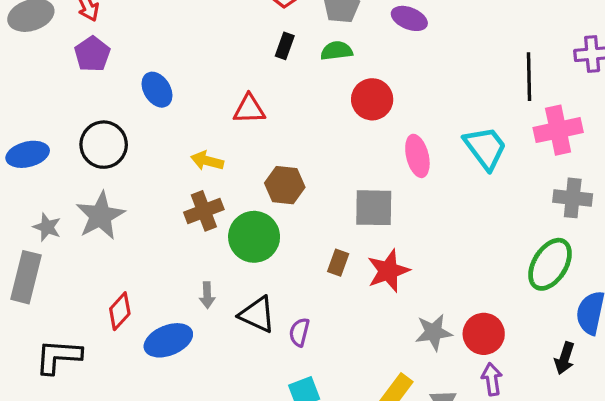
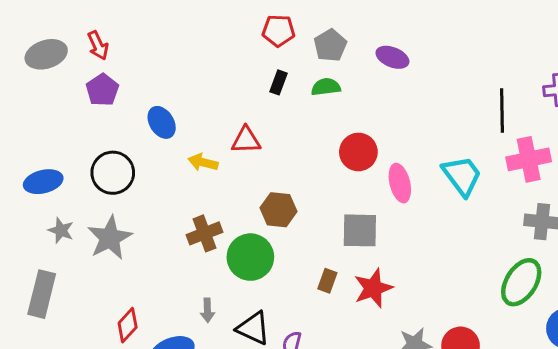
red circle: (372, 99) -> (358, 152), moved
yellow arrow: (207, 161) -> (203, 162), moved
gray star: (47, 227) -> (61, 230), moved

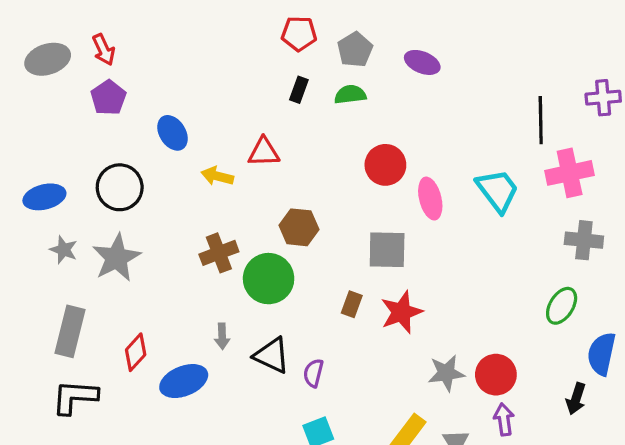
green ellipse: (521, 282) -> (562, 306), size x0.7
gray rectangle: (42, 294) -> (70, 331), moved

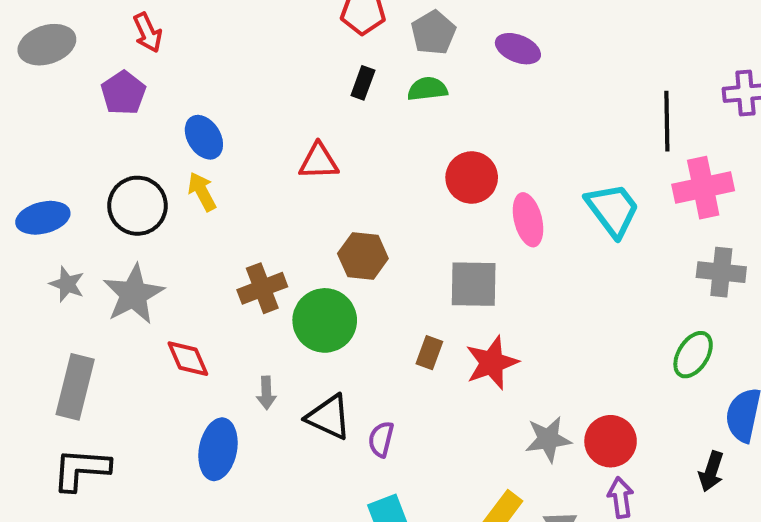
red arrow: (104, 50) -> (148, 33), moved
yellow arrow: (217, 176) -> (202, 192), moved, turned 48
red diamond: (136, 352) -> (188, 359), moved, turned -66
blue ellipse: (184, 381) -> (218, 449), turned -57

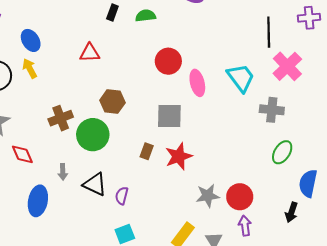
pink cross: (703, 188) -> (287, 66), turned -32
gray cross: (721, 272) -> (272, 110), moved

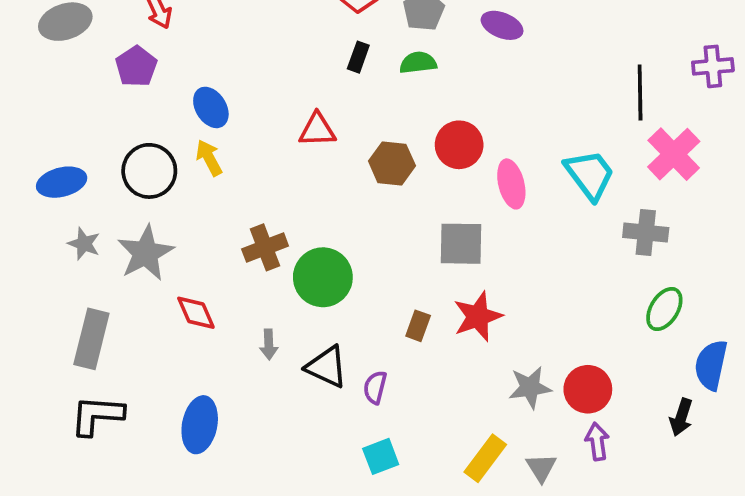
brown hexagon: (112, 102) -> (392, 163), moved
brown rectangle: (147, 151) -> (418, 326), moved
blue ellipse: (38, 201) -> (200, 425), moved

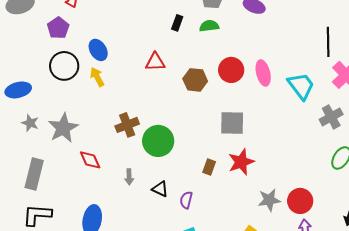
black circle: (149, 171) -> (64, 66), moved
pink ellipse: (511, 184) -> (263, 73), moved
gray cross: (646, 232) -> (331, 117), turned -35
black triangle: (327, 367) -> (160, 189), size x0.7

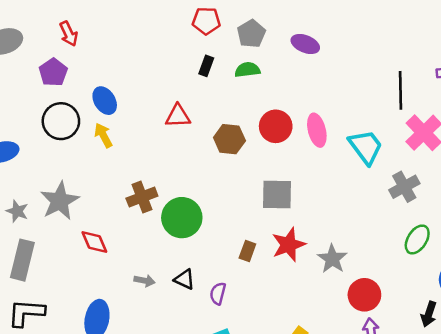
gray star: (30, 123) -> (17, 211), moved
gray arrow: (129, 177) -> (145, 281), moved, turned -77
gray star: (269, 200) -> (332, 259), moved, turned -30

